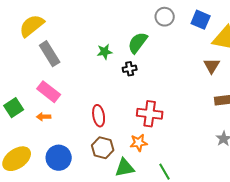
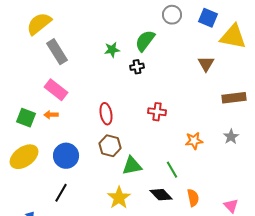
brown triangle: (212, 66) -> (206, 64), moved
green square: (14, 108) -> (26, 118), moved, turned -36
red cross: (150, 114) -> (157, 112), size x0.7
orange star: (139, 143) -> (194, 141), moved

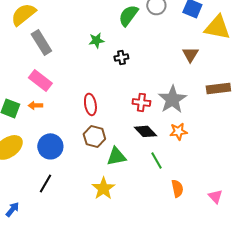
green semicircle: (145, 41) -> (128, 15), moved
gray star: (231, 137) -> (172, 99), moved, size x1.8
black diamond: (161, 195) -> (145, 131), moved

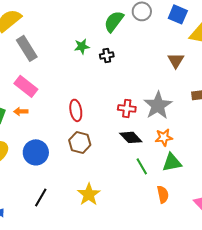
black cross: (121, 57) -> (107, 55), moved
green triangle: (116, 156) -> (172, 162), moved
black line: (45, 183) -> (41, 197), moved

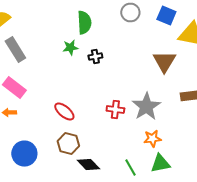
green semicircle: (114, 21) -> (84, 22), moved, turned 140
brown triangle: (176, 60) -> (164, 62), size x1.4
red ellipse: (76, 110) -> (64, 112), turned -40
black diamond: (131, 137) -> (88, 164), moved

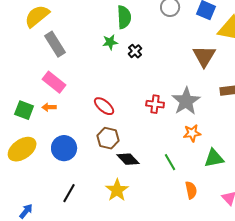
black cross: (95, 56) -> (135, 51), turned -32
green triangle: (160, 164) -> (214, 158), moved

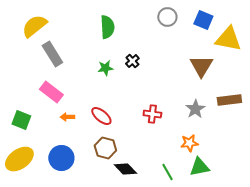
green semicircle: (124, 17) -> (107, 27), moved
green star: (110, 42) -> (105, 68), moved
gray star: (186, 101) -> (195, 109), moved, size x0.7
orange arrow: (49, 107) -> (67, 117), moved
green triangle: (214, 158) -> (199, 167), moved

